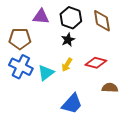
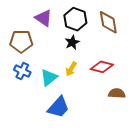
purple triangle: (41, 17) -> (44, 18), turned 30
blue cross: (21, 67) -> (22, 71), size x0.7
blue trapezoid: (72, 104) -> (58, 107), moved

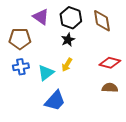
red diamond: (102, 67) -> (110, 63), moved
blue cross: (22, 71) -> (21, 67), turned -35

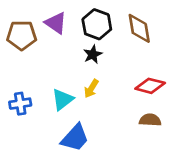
brown pentagon: (20, 39) -> (22, 35), moved
blue cross: (21, 67) -> (20, 104), moved

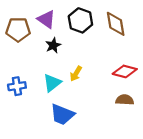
black star: (93, 54) -> (53, 45), moved
blue trapezoid: (75, 138) -> (62, 115), turned 70

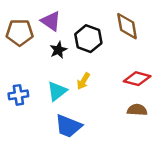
black hexagon: (80, 20) -> (88, 39), moved

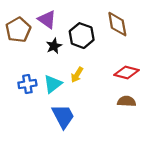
brown pentagon: (20, 32) -> (18, 30), turned -30
blue cross: (18, 95) -> (27, 84), moved
blue trapezoid: (68, 126) -> (63, 116), turned -140

